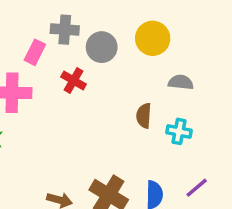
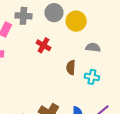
gray circle: (102, 47) -> (54, 13), moved
red cross: (74, 80) -> (43, 45), moved

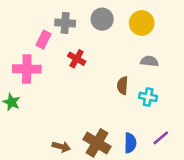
yellow circle: (76, 21) -> (142, 23), moved
red cross: (43, 45) -> (77, 59), moved

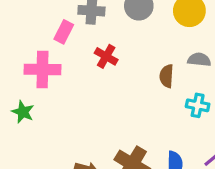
brown semicircle: (123, 85) -> (167, 76), moved

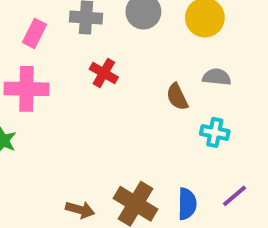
pink rectangle: (64, 32) -> (34, 33), moved
brown semicircle: (167, 76) -> (177, 97), turned -30

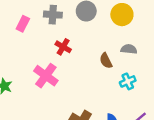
pink cross: (27, 89) -> (46, 76), moved, turned 35
cyan cross: (215, 132) -> (128, 81), turned -35

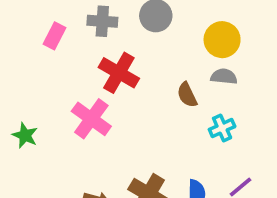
yellow circle: (122, 15) -> (222, 40), moved
red cross: (63, 47) -> (119, 73), size x1.5

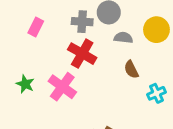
gray cross: (102, 21) -> (82, 22), moved
gray semicircle: (224, 76) -> (123, 38), moved
green star: (25, 135) -> (25, 84), moved

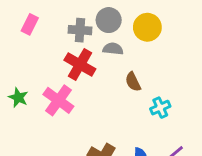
pink rectangle: (36, 27) -> (30, 24), moved
yellow circle: (156, 30) -> (147, 27), moved
gray semicircle: (123, 38) -> (113, 49), moved

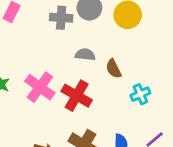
gray semicircle: (113, 49) -> (85, 55), moved
red cross: (80, 65) -> (77, 96), moved

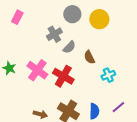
gray cross: (61, 18) -> (54, 34), moved, turned -35
gray semicircle: (85, 55) -> (69, 47), turned 128

